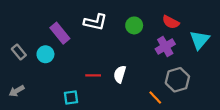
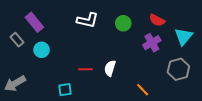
purple rectangle: (60, 33) -> (34, 22), moved
gray rectangle: (19, 52) -> (17, 40), moved
gray hexagon: (177, 80) -> (178, 69), moved
gray arrow: (17, 91) -> (15, 84), size x1.5

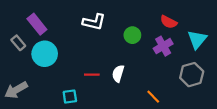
green circle: (123, 23) -> (132, 35), moved
cyan circle: (42, 50) -> (45, 54), size x1.5

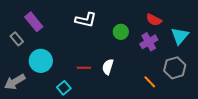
cyan circle: (45, 54) -> (41, 61), moved
cyan square: (70, 97) -> (64, 88), turned -32
orange line: (153, 97) -> (150, 82), moved

